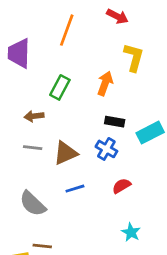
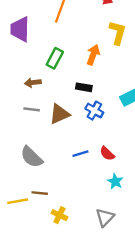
black rectangle: (115, 122) -> (84, 87), moved
red semicircle: (121, 186) -> (107, 154), moved, turned -105
blue line: (75, 189) -> (80, 154), moved

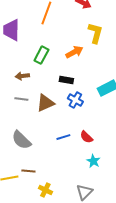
orange arrow: (93, 55) -> (74, 52), turned 42

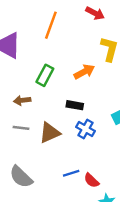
red semicircle: (86, 137) -> (91, 180), moved

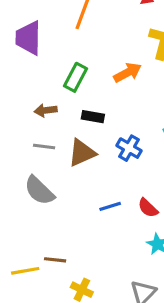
black rectangle: (75, 105) -> (93, 117), moved
gray semicircle: (21, 177) -> (39, 191), moved
red semicircle: (91, 180) -> (148, 208), moved

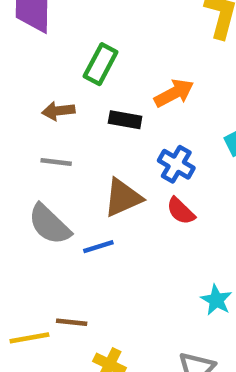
orange arrow: (127, 73) -> (174, 93), moved
brown triangle: (82, 153) -> (123, 198), moved
blue line: (110, 206) -> (98, 247), moved
red semicircle: (148, 208) -> (181, 211), moved

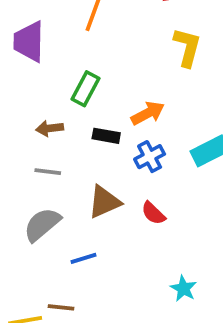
blue cross: (176, 164) -> (150, 157), moved, turned 32
gray semicircle: (49, 224) -> (42, 224), turned 96
blue line: (98, 247) -> (84, 258), moved

